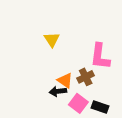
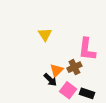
orange triangle: (65, 81) -> (57, 70), turned 40
black arrow: (58, 91) -> (50, 80), turned -128

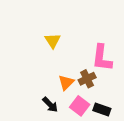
black arrow: (50, 80) -> (50, 105), moved

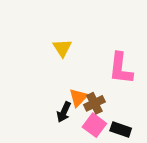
brown cross: (87, 79) -> (94, 103), moved
black arrow: (50, 105) -> (64, 112), moved, turned 70

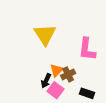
yellow triangle: (62, 48) -> (45, 35), size x1.6
pink square: (94, 125) -> (55, 90), moved

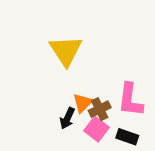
pink L-shape: (87, 49) -> (130, 100), moved
pink square: (55, 90) -> (97, 129), moved

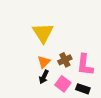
orange triangle: (83, 103) -> (44, 62), moved
brown cross: (100, 109) -> (65, 60), moved

